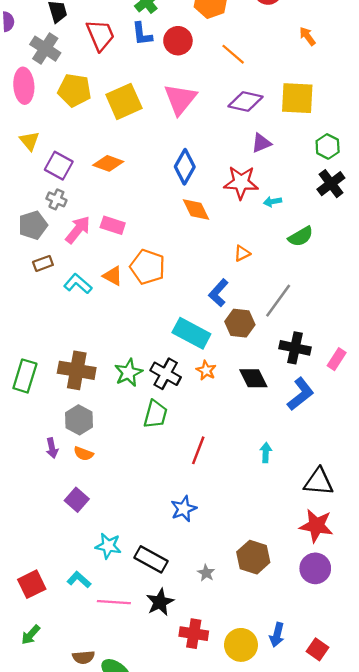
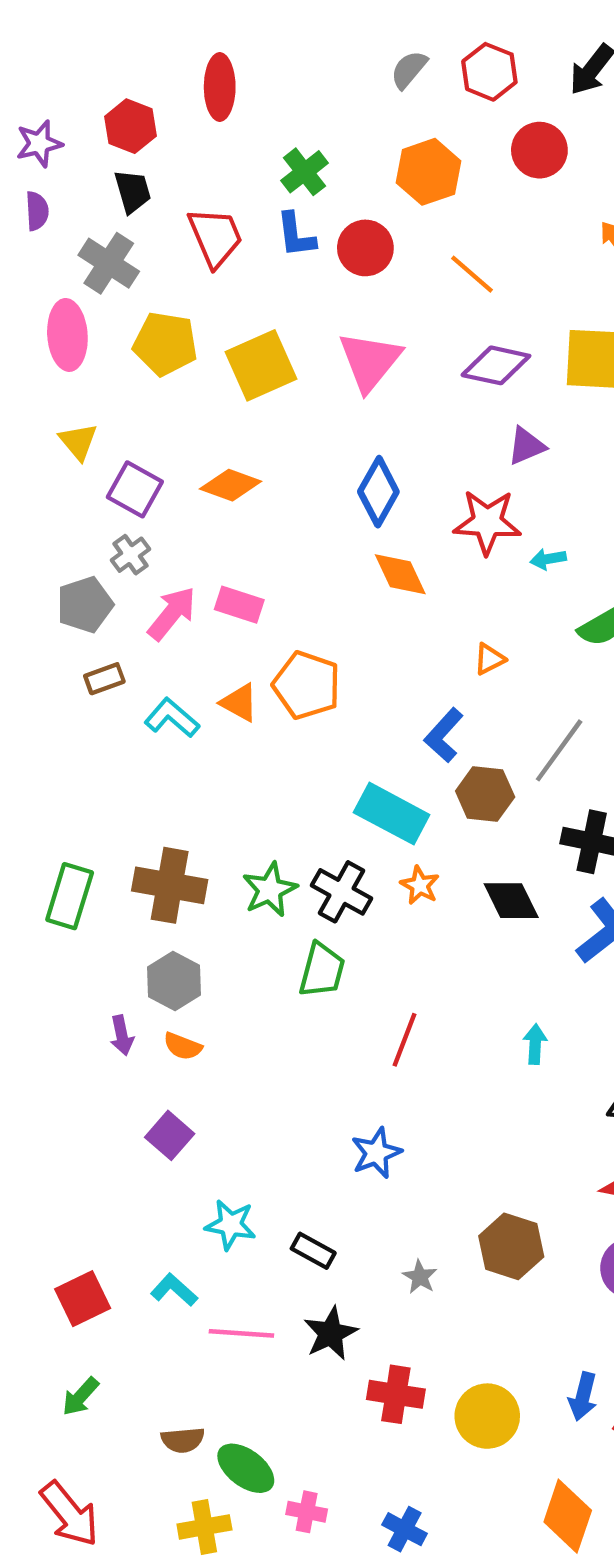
gray cross: (56, 199) -> (131, 555), turned 30
black rectangle: (151, 559) -> (313, 1251), size x0.7
blue arrow: (277, 635) -> (583, 1396), moved

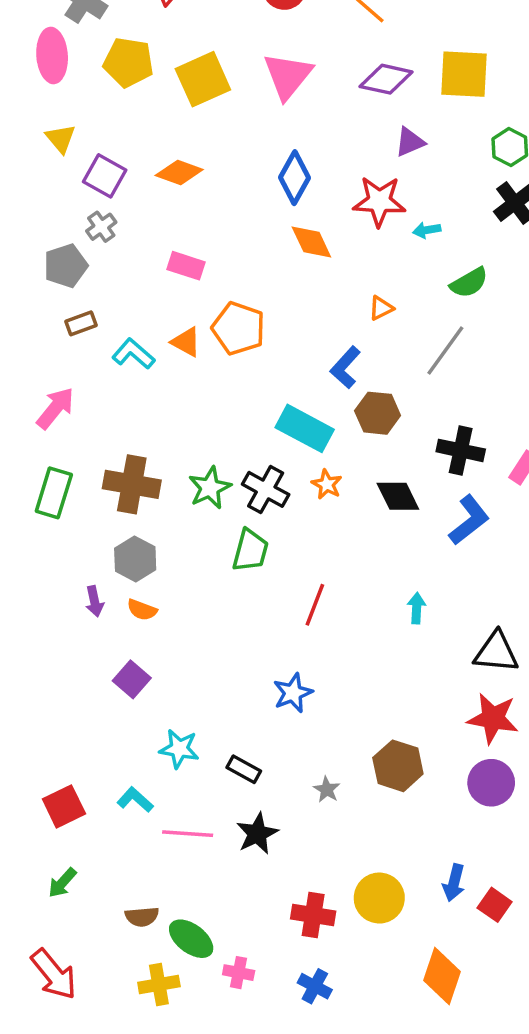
pink arrow: (172, 613) -> (55, 408), moved
gray line: (559, 750) -> (445, 350), moved
red cross: (396, 1394) -> (313, 915), moved

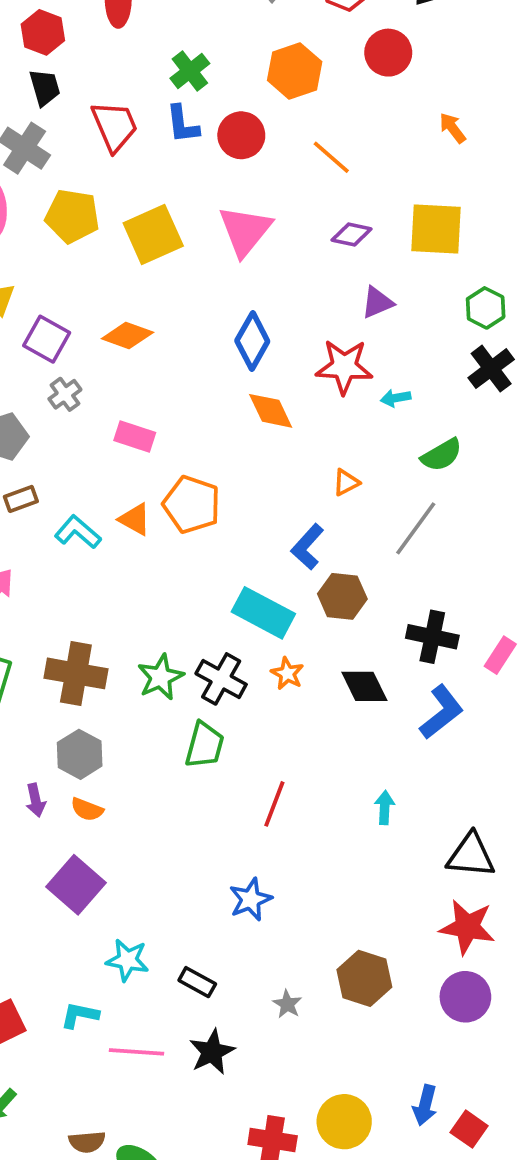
purple diamond: (386, 79) -> (352, 234), size x0.7
gray cross: (101, 227) -> (65, 394), moved
purple square: (132, 679) -> (76, 885), size x1.4
cyan L-shape: (135, 800) -> (80, 1015), turned -30

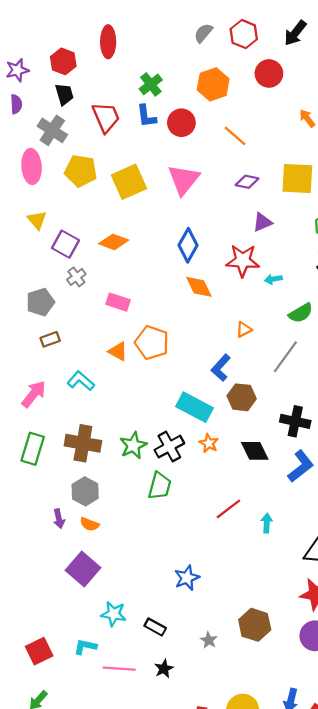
cyan L-shape: (78, 532) -> (81, 381), moved
black cross: (221, 679) -> (169, 447), turned 32
red line: (274, 804) -> (228, 509), moved, turned 32
black star: (212, 1052) -> (164, 669), size x0.7

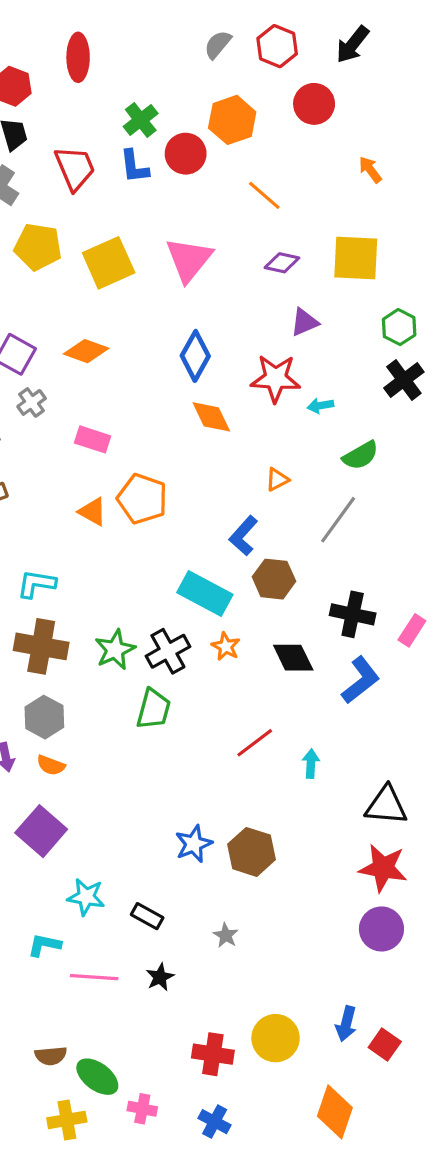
red circle: (181, 123) -> (186, 154), moved
cyan L-shape: (81, 381) -> (36, 584), moved, turned -32
brown hexagon: (255, 625) -> (251, 852), moved

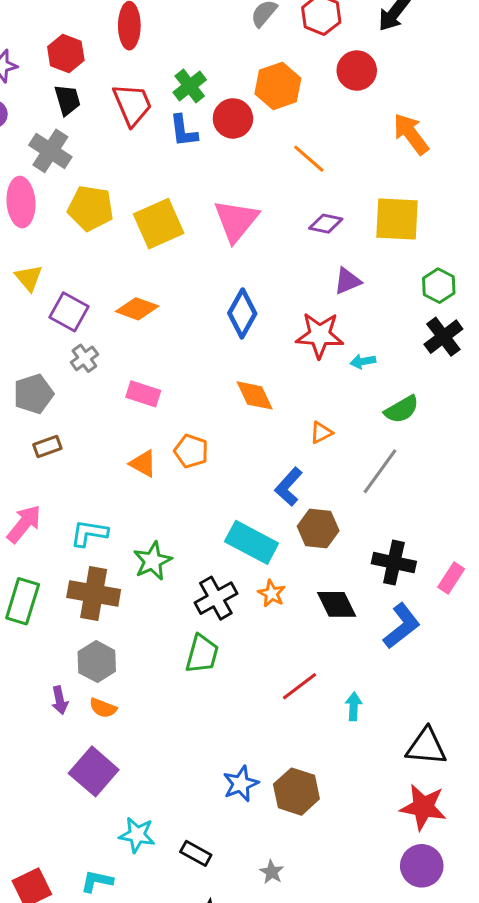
red trapezoid: (75, 168) -> (132, 105), moved
orange arrow: (370, 170) -> (411, 134), size x1.6
orange diamond: (211, 417) -> (255, 395), moved
orange pentagon: (142, 499) -> (191, 451), size x0.7
green star: (115, 650) -> (153, 561), moved

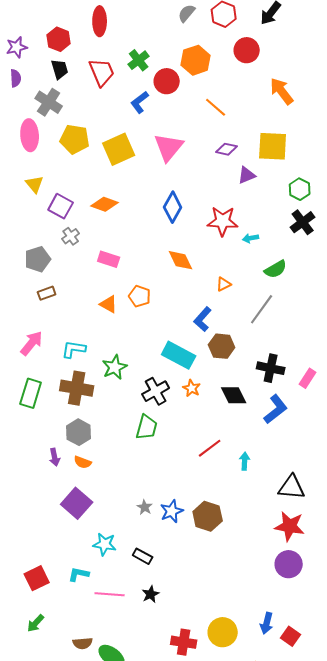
blue L-shape: (183, 131) -> (140, 102), moved, turned 60
purple triangle: (347, 281) -> (247, 175), moved
gray star: (272, 872) -> (145, 507), moved

